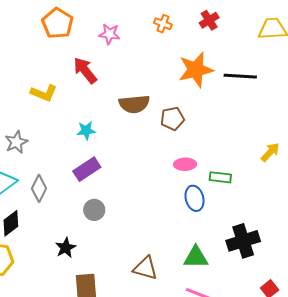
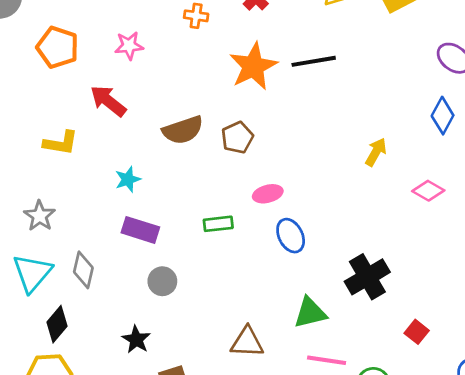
purple rectangle: (87, 169) -> (140, 230), turned 64
green rectangle: (220, 177) -> (218, 224), moved

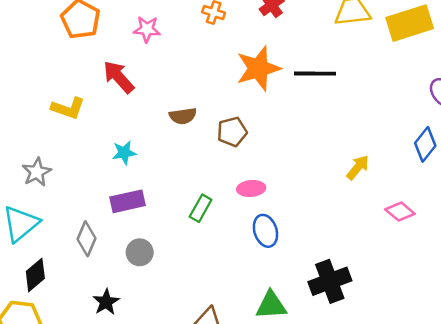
brown semicircle: (183, 130) -> (183, 116), size x0.7
green rectangle: (218, 224) -> (201, 208), turned -64
purple rectangle: (140, 230) -> (128, 201), turned -40
gray diamond: (83, 270) -> (86, 239), moved

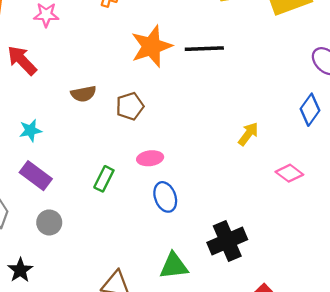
purple rectangle: (128, 201) -> (36, 176), turned 52

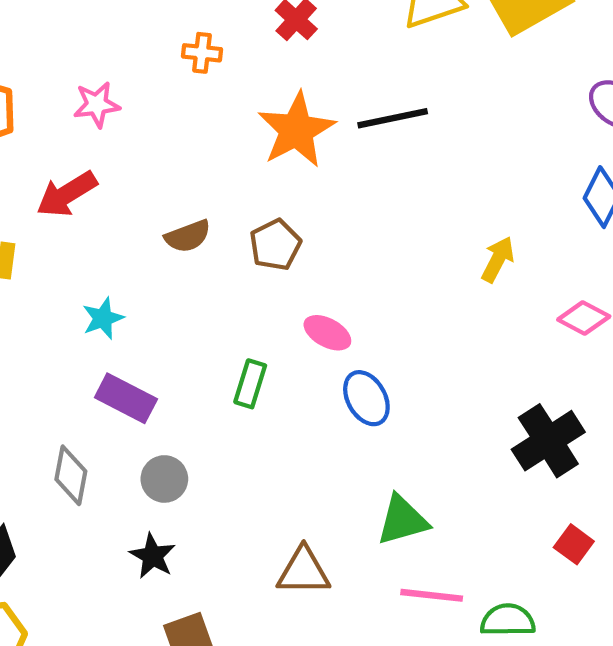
red arrow: (22, 60) -> (67, 194), turned -68
pink ellipse: (150, 158) -> (327, 333), turned 45
black cross: (227, 241) -> (548, 441), moved
black star: (20, 270) -> (153, 556), moved

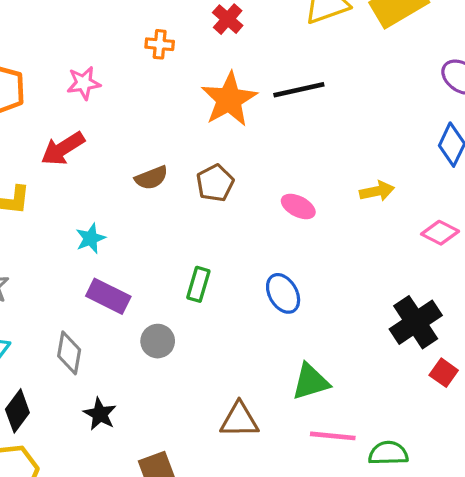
yellow arrow: (498, 259) -> (377, 191), turned 52
pink ellipse: (327, 333) -> (298, 206), moved
gray circle: (164, 479) -> (158, 341), moved
red square: (574, 544) -> (444, 373), moved
black star: (153, 556) -> (100, 414), moved

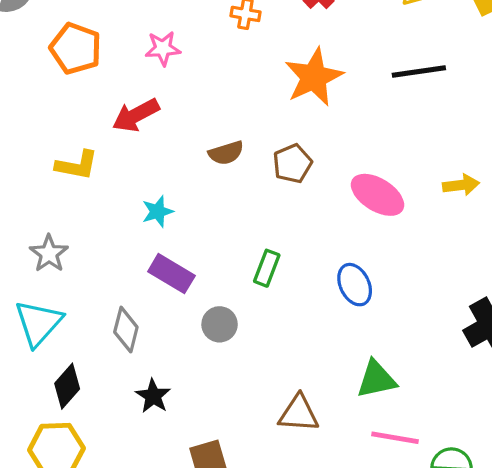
black line: (299, 90) -> (419, 71), moved
pink ellipse: (298, 206) -> (378, 195), size x1.5

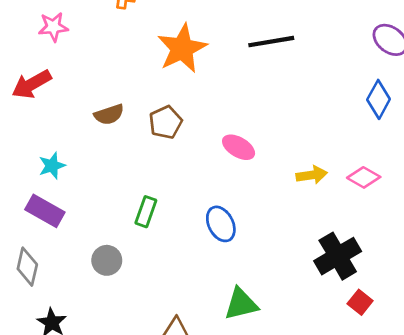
yellow arrow: (461, 185) -> (312, 175), moved
pink ellipse: (378, 195) -> (239, 147), size x0.7
purple rectangle: (171, 274) -> (45, 211), moved

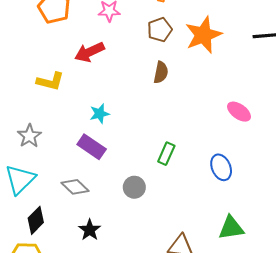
brown semicircle: (109, 115) -> (161, 72), moved, turned -65
brown pentagon: (166, 122) -> (160, 30), moved
gray diamond: (27, 267) -> (75, 187), turned -64

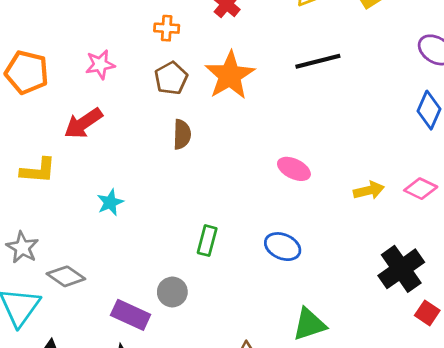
purple rectangle: (92, 147) -> (131, 315), moved
blue ellipse: (221, 167) -> (283, 247), turned -35
gray diamond: (75, 187) -> (66, 276), moved

